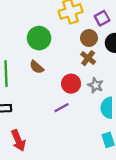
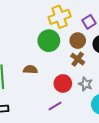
green circle: (39, 38) -> (49, 41), moved
brown semicircle: (37, 67) -> (30, 70), turned 144

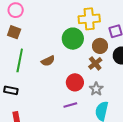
brown semicircle: (30, 70) -> (48, 61), turned 136
purple line: (55, 106) -> (70, 105), moved

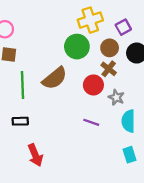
brown semicircle: (48, 61) -> (55, 78), size x1.6
red circle: (75, 82) -> (93, 85), moved
purple line: (70, 105) -> (91, 122), turned 48

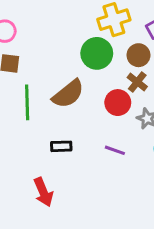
black rectangle: (20, 121) -> (61, 146), moved

